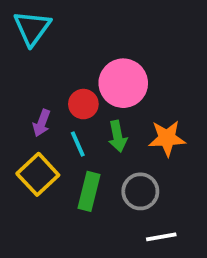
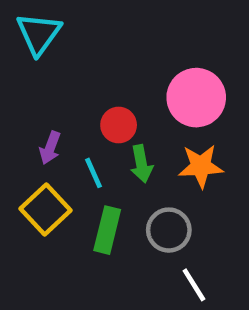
pink circle: (123, 83) -> (196, 98), moved
red circle: (83, 104) -> (119, 125), moved
white line: (161, 237) -> (194, 285), turned 68

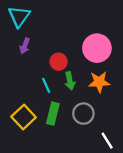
purple arrow: (50, 148) -> (25, 46), moved
yellow square: (45, 209) -> (24, 117), moved
white line: (194, 285) -> (107, 141), moved

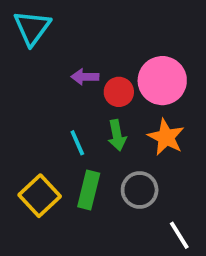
purple arrow: (25, 46) -> (85, 77), moved, turned 70
red circle: (59, 62) -> (119, 92), moved
orange star: (99, 82) -> (166, 137), turned 30

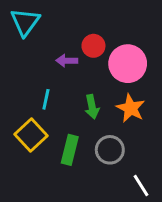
red circle: (119, 92) -> (93, 46), moved
cyan line: (77, 143) -> (46, 99), moved, turned 36
yellow square: (40, 196) -> (31, 135), moved

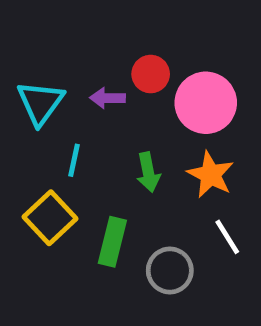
cyan triangle: (25, 22) -> (40, 103), moved
gray circle: (110, 150) -> (170, 270), moved
white line: (141, 185) -> (227, 237), moved

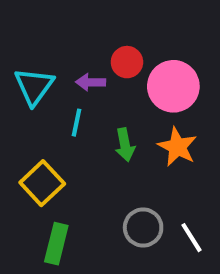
cyan line: (74, 160) -> (77, 123), moved
white line: (227, 237) -> (192, 238), moved
green rectangle: (112, 242) -> (56, 244), moved

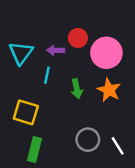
yellow square: (42, 183) -> (26, 112), turned -30

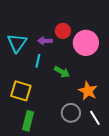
green arrow: (77, 89) -> (62, 72), turned -49
orange star: (109, 90) -> (88, 91), moved

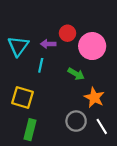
green arrow: (62, 72) -> (76, 74), moved

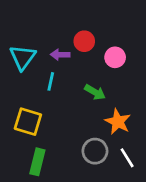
pink circle: (92, 46) -> (115, 57), size x0.6

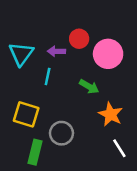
pink circle: (115, 57) -> (108, 54), size x1.5
gray circle: (95, 151) -> (61, 133), moved

